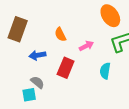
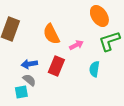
orange semicircle: (60, 34) -> (51, 34), size x1.5
blue arrow: (37, 55) -> (29, 64), moved

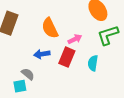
blue arrow: (29, 64) -> (42, 54), moved
red rectangle: (56, 66) -> (67, 57), moved

